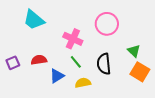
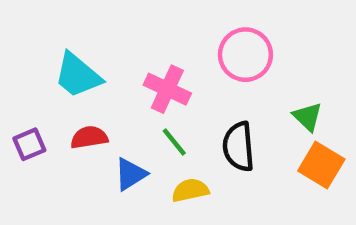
cyan trapezoid: (34, 20) -> (78, 75), moved

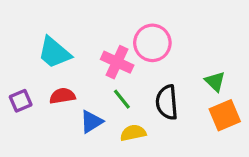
pink circle: (245, 55) -> (152, 43), moved
orange square: (321, 165) -> (225, 115), turned 36

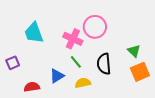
cyan trapezoid: (54, 53) -> (34, 33), turned 30
red semicircle: (62, 96) -> (32, 87), moved

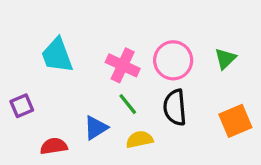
pink circle: (95, 27) -> (173, 60), moved
green triangle: (134, 51) -> (225, 59), moved, turned 32

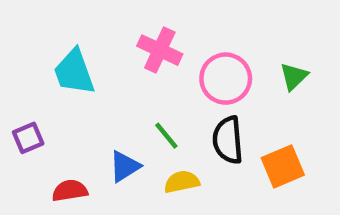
pink cross: (123, 65) -> (160, 50), moved
orange square: (235, 121) -> (283, 166), moved

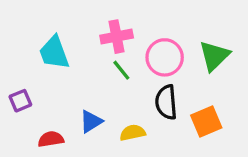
pink cross: (160, 50) -> (117, 37), turned -36
green triangle: (294, 76) -> (214, 56), size x1.5
green line: (166, 136) -> (121, 70), moved

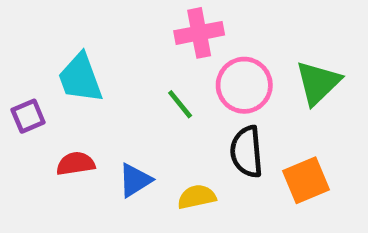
pink cross: (117, 37) -> (199, 33), moved
purple square: (20, 101) -> (28, 116), moved
red semicircle: (51, 139) -> (76, 164), moved

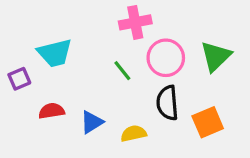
cyan trapezoid: (80, 78) -> (55, 53), turned -84

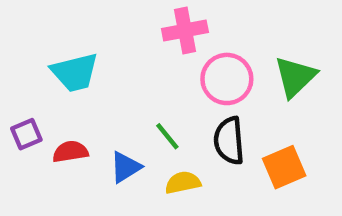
green line: (122, 71) -> (167, 136), moved
purple square: (19, 79) -> (26, 134), moved

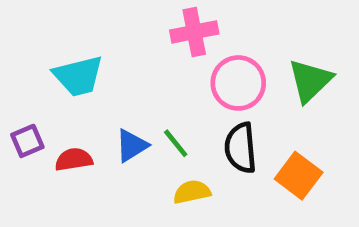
blue triangle: (125, 167) -> (132, 146), moved
orange square: (284, 167) -> (299, 176), turned -30

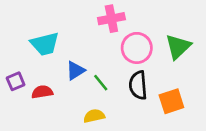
blue triangle: (132, 146) -> (75, 71), moved
orange square: (299, 176) -> (171, 101), turned 35
yellow semicircle: (192, 192) -> (94, 116), moved

